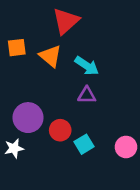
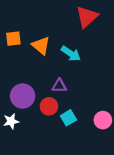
red triangle: (66, 21) -> (87, 17), moved
purple triangle: (87, 95) -> (59, 86), moved

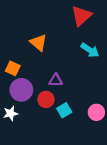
orange square: (13, 39) -> (13, 68), moved, turned 32
cyan arrow: (71, 54) -> (90, 50), moved

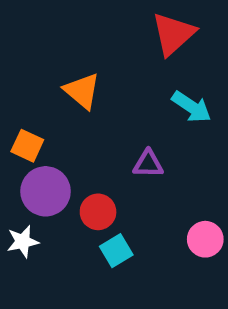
purple triangle: (56, 80) -> (148, 164), moved
cyan square: (64, 110) -> (116, 251), moved

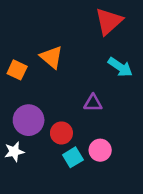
orange square: (27, 146) -> (17, 70), moved
pink circle: (205, 239) -> (100, 150), moved

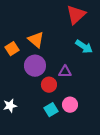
orange square: (17, 70) -> (12, 49), turned 32
purple circle: (29, 120) -> (35, 66), moved
red circle: (61, 133) -> (49, 85), moved

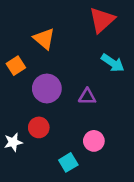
orange triangle: (36, 40) -> (44, 39), moved
red circle: (49, 85) -> (39, 127), moved
cyan square: (51, 110) -> (68, 162), moved

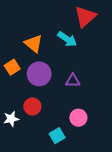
orange triangle: (44, 39) -> (34, 44), moved
cyan arrow: (113, 63) -> (67, 39), moved
orange square: (16, 66) -> (12, 67), moved

